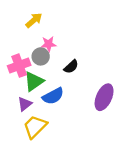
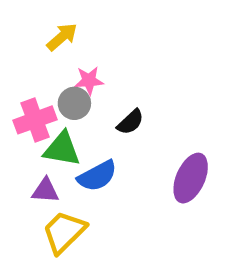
green triangle: (34, 81) -> (62, 149), turned 45
purple triangle: (25, 104) -> (45, 190), turned 42

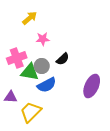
gray circle: (74, 103) -> (42, 66), moved
purple triangle: (45, 190) -> (11, 97), moved

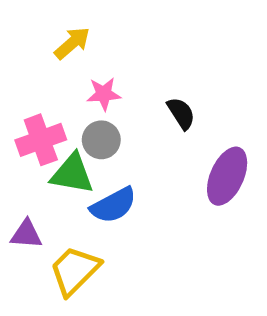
black semicircle: (63, 59) -> (181, 113), moved, turned -80
gray circle: (42, 66) -> (101, 140), moved
purple ellipse: (92, 86) -> (227, 176), moved

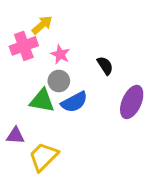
pink star: (104, 94) -> (60, 54), turned 30
pink cross: (41, 140) -> (24, 46), moved
blue semicircle: (113, 205) -> (74, 102), moved

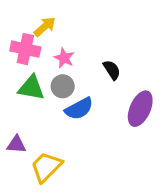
pink cross: (24, 46) -> (25, 49), turned 32
green triangle: (42, 101) -> (31, 88), moved

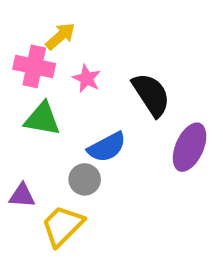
black semicircle: (112, 70) -> (151, 95), size x1.6
gray circle: (63, 86) -> (85, 179), moved

